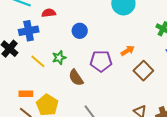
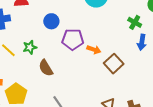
orange arrow: (128, 51) -> (94, 50), moved, turned 48
purple pentagon: (101, 61) -> (73, 39), moved

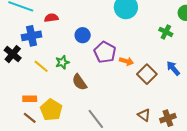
purple pentagon: (73, 39) -> (105, 52), turned 30
blue arrow: (142, 42) -> (173, 68), moved, turned 133

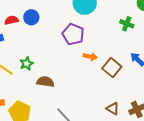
blue circle: (83, 35) -> (31, 17), moved
purple pentagon: (105, 52) -> (73, 34), moved
brown semicircle: (79, 82) -> (45, 82), turned 138

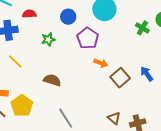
blue circle: (31, 17) -> (68, 17), moved
green cross: (127, 24) -> (142, 28), moved
green star: (26, 64) -> (48, 39), moved

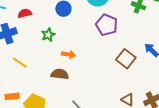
purple pentagon: (88, 38) -> (107, 25), moved
orange arrow: (101, 63) -> (69, 54), moved

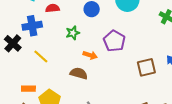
purple pentagon: (107, 25) -> (114, 41), moved
brown square: (126, 59) -> (146, 67), turned 30

